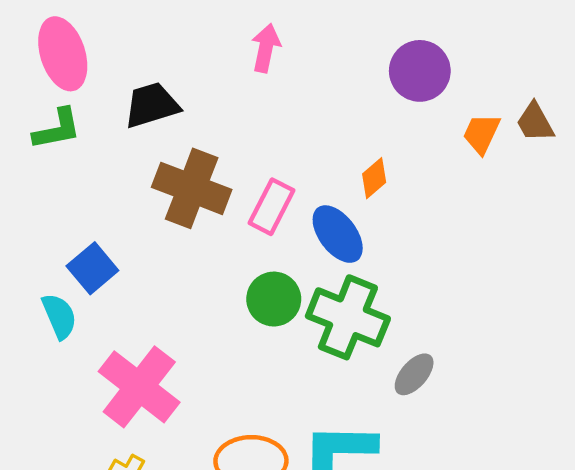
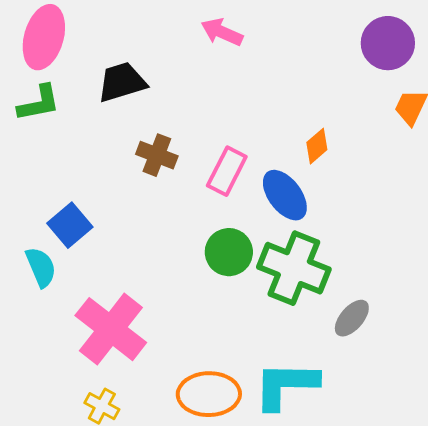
pink arrow: (266, 48) -> (222, 32), turned -78
pink ellipse: (63, 54) -> (44, 37), turned 34
purple circle: (420, 71) -> (388, 43), moved
brown cross: (192, 188) -> (157, 155), size x0.6

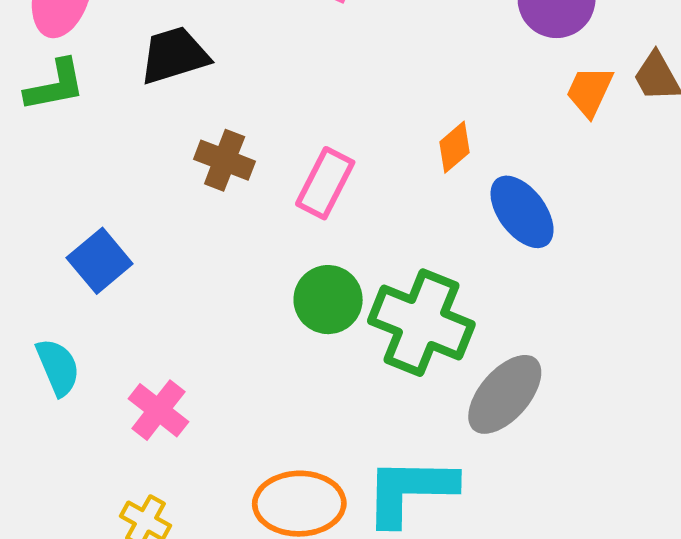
blue ellipse: (285, 195) -> (522, 212), moved
cyan semicircle: (41, 267) -> (58, 367), moved
gray ellipse: (352, 318) -> (505, 394), size x1.5
pink cross: (111, 329) -> (158, 410), size x0.6

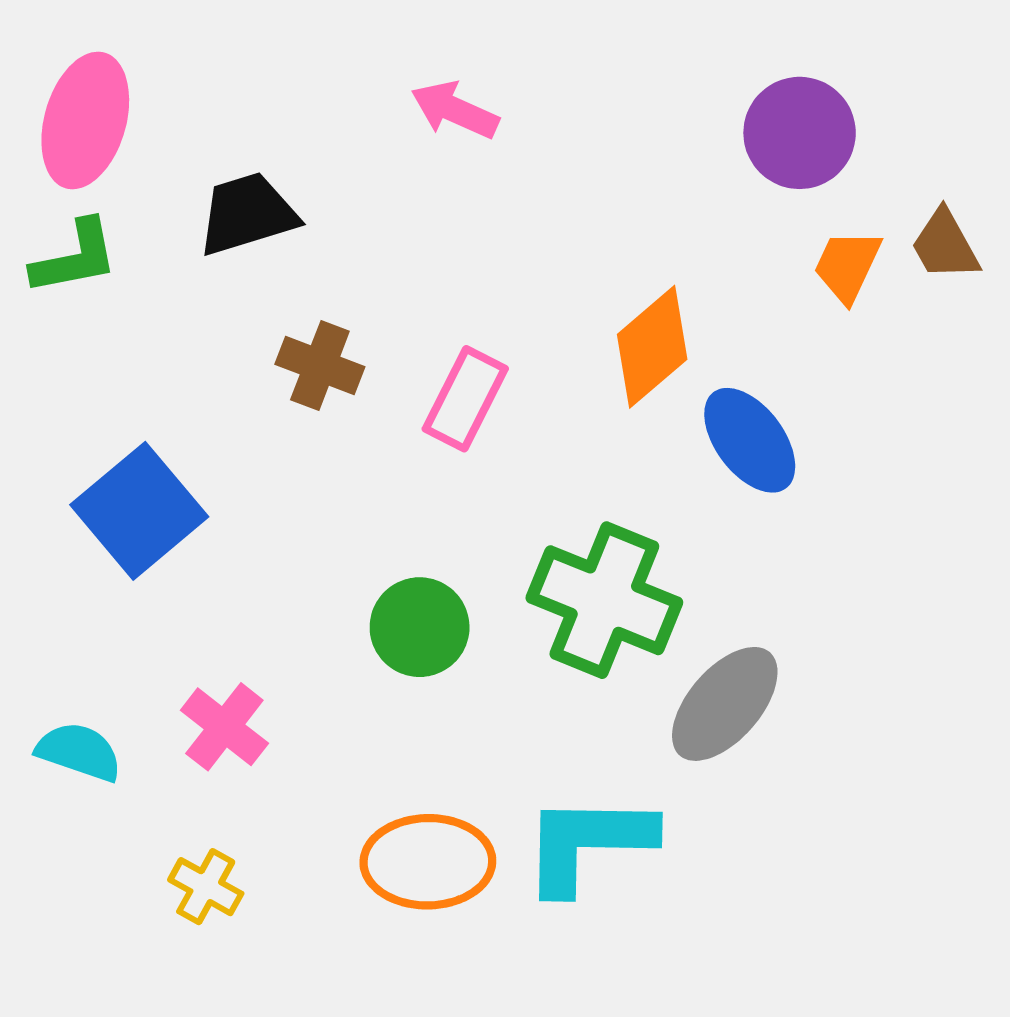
orange diamond: (454, 147) -> (652, 347), size x1.6
blue square: (100, 261) -> (139, 511), size x1.4
green circle: (328, 300) -> (420, 627), moved
cyan semicircle: (58, 367) -> (79, 752), moved, turned -48

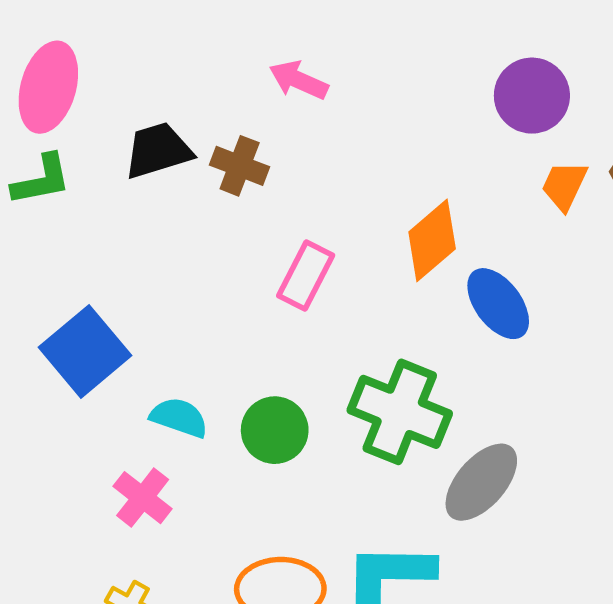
brown cross: (320, 365) -> (240, 166), moved
cyan semicircle: (79, 752) -> (179, 417), moved

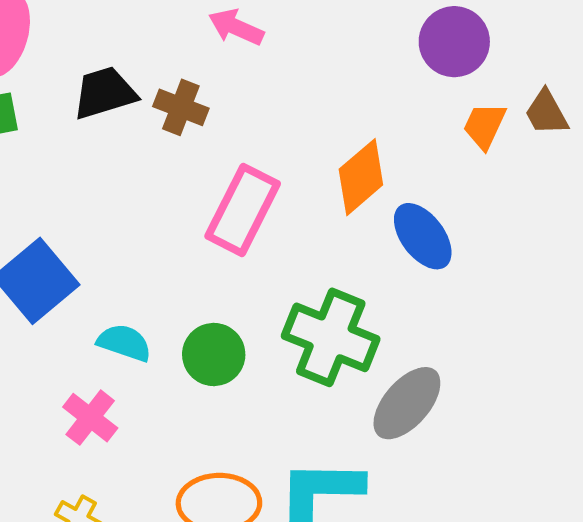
pink rectangle: (306, 276) -> (243, 210), size x1.4

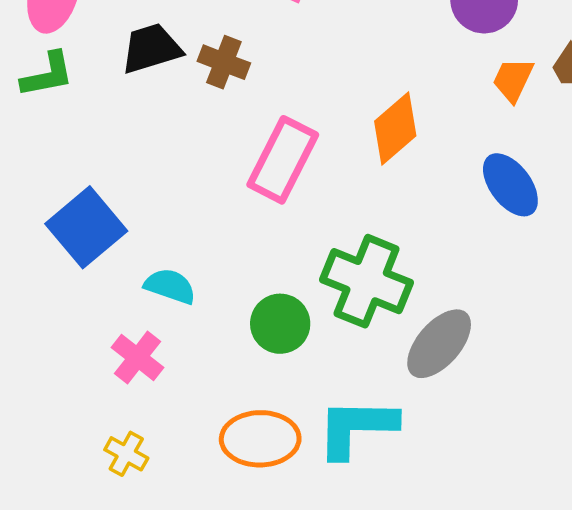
blue ellipse: (423, 236) -> (510, 185), moved
green circle: (214, 355) -> (280, 324), moved

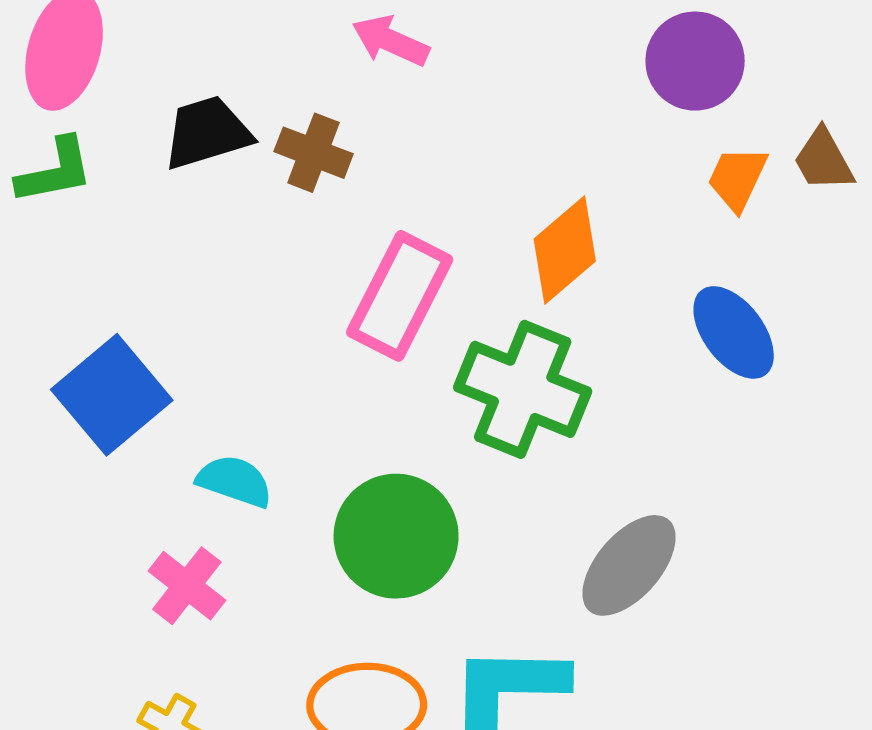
green cross: (367, 281) -> (523, 389), moved
green circle: (280, 324) -> (396, 536), size x1.4

